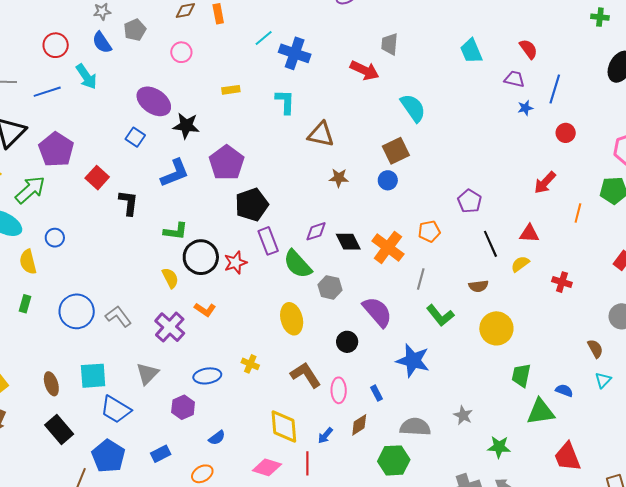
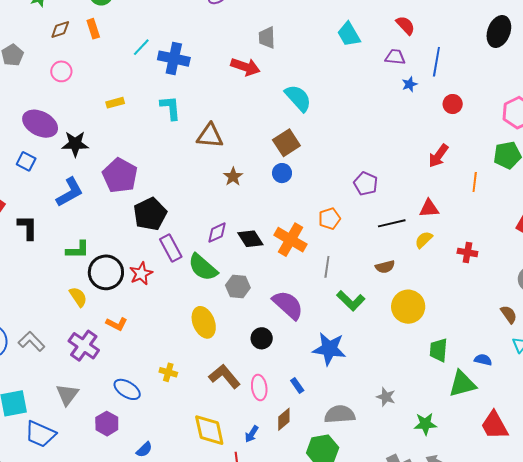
brown star: (339, 178) -> (233, 177), turned -30
black line: (490, 244) -> (392, 223), turned -72
blue ellipse: (207, 376) -> (127, 389), turned 48

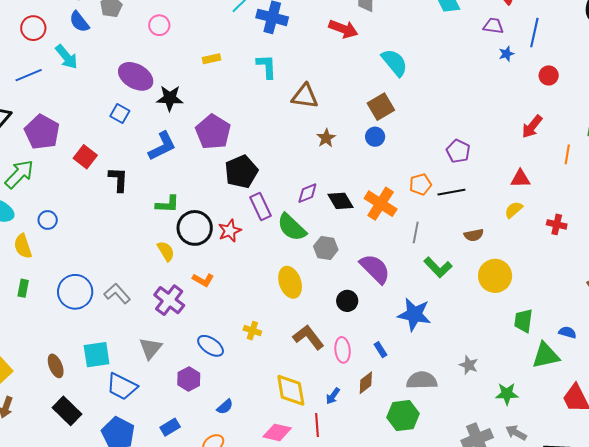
black line: (392, 223) -> (451, 192), moved

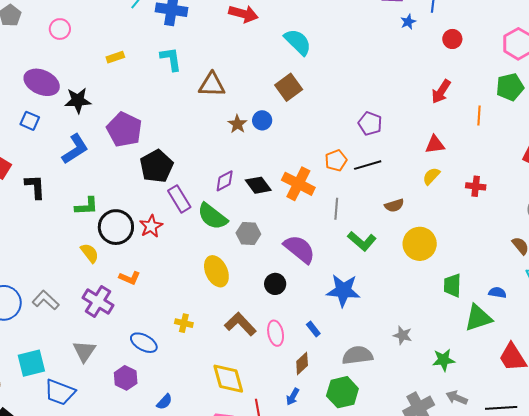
blue circle: (375, 137) -> (262, 120), moved
blue arrow: (333, 396) -> (293, 397), moved

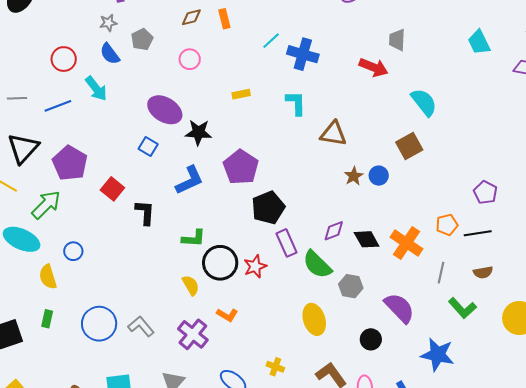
brown semicircle: (394, 205) -> (483, 272), moved

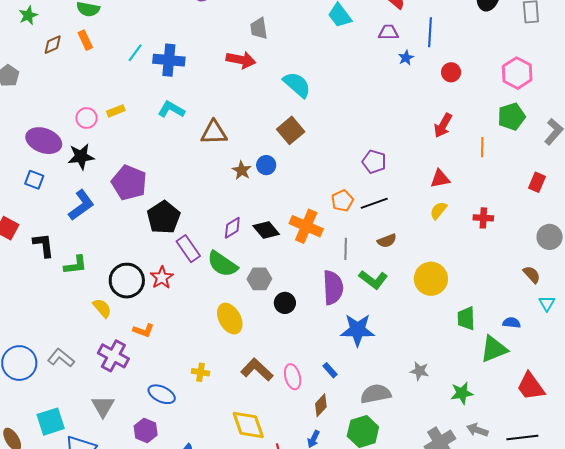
pink circle: (190, 59) -> (87, 118), moved
cyan L-shape: (296, 103) -> (171, 109), turned -48
green L-shape: (194, 238) -> (75, 265), moved
purple semicircle: (399, 308) -> (333, 288), moved, turned 52
black circle: (371, 339) -> (285, 303), moved

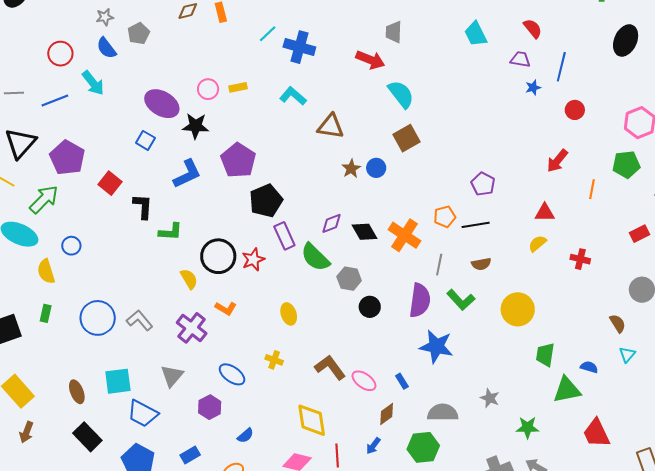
cyan semicircle: (297, 85) -> (401, 94), moved
red rectangle: (537, 182) -> (640, 234), turned 30
yellow ellipse: (230, 319) -> (289, 314), moved, size x0.7
pink ellipse: (293, 377) -> (364, 381), turned -50

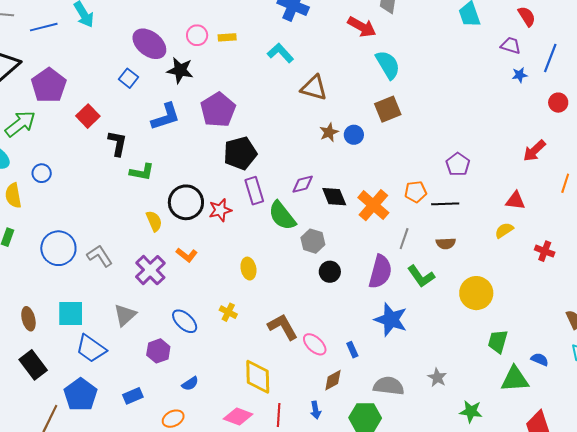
blue arrow: (373, 446) -> (316, 410), turned -54

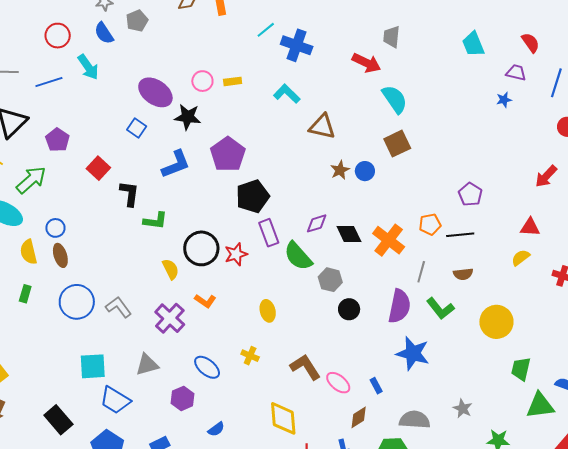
blue star: (520, 75) -> (504, 100), moved
purple pentagon: (49, 85) -> (57, 140), size x0.7
gray triangle: (125, 315) -> (147, 365), turned 30
brown ellipse: (28, 319) -> (60, 255), moved

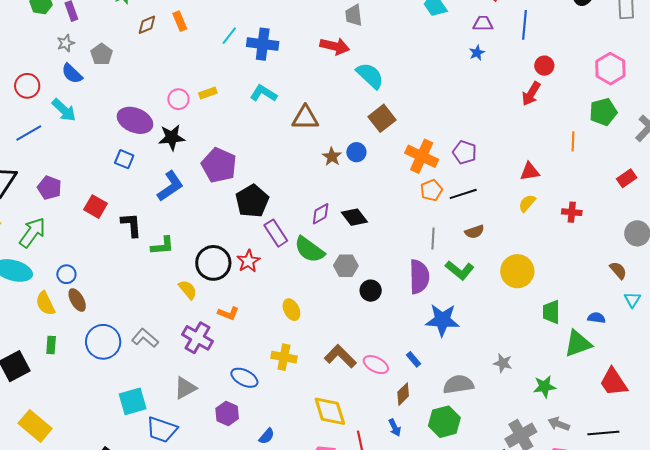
red arrow: (546, 176) -> (531, 94), moved
orange cross: (389, 240) -> (422, 156), moved
yellow cross: (250, 356) -> (284, 357), size x1.4

